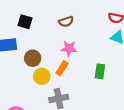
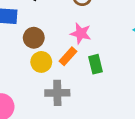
green rectangle: (100, 71) -> (95, 64), moved, turned -32

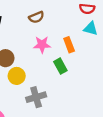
orange rectangle: (68, 56) -> (69, 45), moved, turned -48

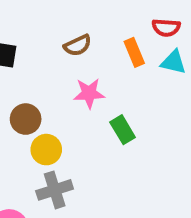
orange rectangle: (69, 45) -> (134, 52), moved
gray cross: (36, 97) -> (55, 190), moved

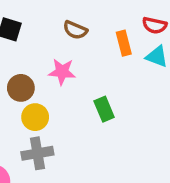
brown semicircle: (78, 45) -> (75, 30), turned 40
pink star: (89, 93) -> (62, 72), moved

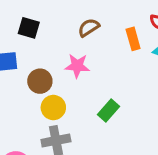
brown semicircle: (75, 30) -> (89, 28), turned 125
green rectangle: (104, 109) -> (109, 110), moved, turned 65

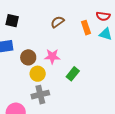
black square: (29, 28) -> (12, 21), moved
pink star: (77, 66) -> (52, 56), moved

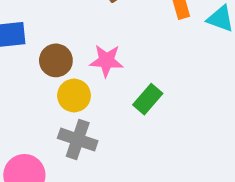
gray cross: (40, 95) -> (78, 140), turned 30

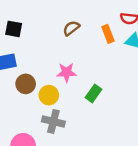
brown circle: (56, 60) -> (26, 84), moved

